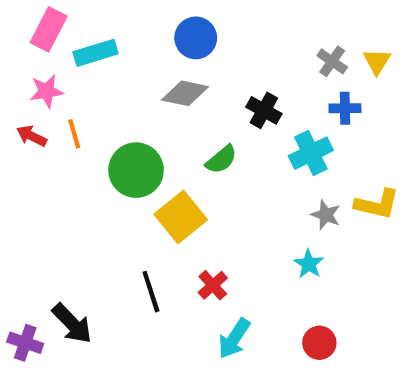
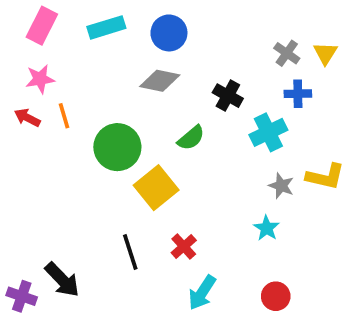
cyan rectangle: (96, 53) -> (106, 27), moved

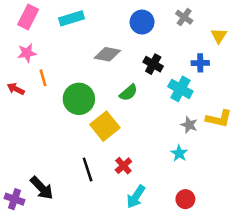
blue circle: (169, 33) -> (142, 22), moved
gray cross: (287, 53) -> (184, 17), moved
red arrow: (27, 118) -> (16, 89), moved
cyan cross: (268, 132) -> (180, 89), turned -35

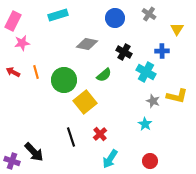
pink rectangle: (28, 17) -> (13, 21), moved
orange line: (43, 78) -> (36, 72), moved

